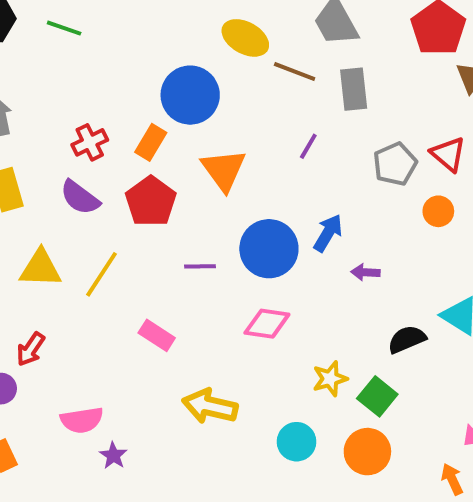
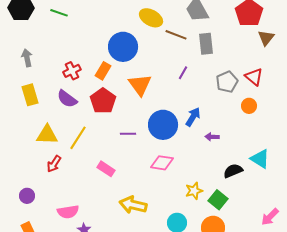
red arrow: (31, 349) -> (54, 164), moved

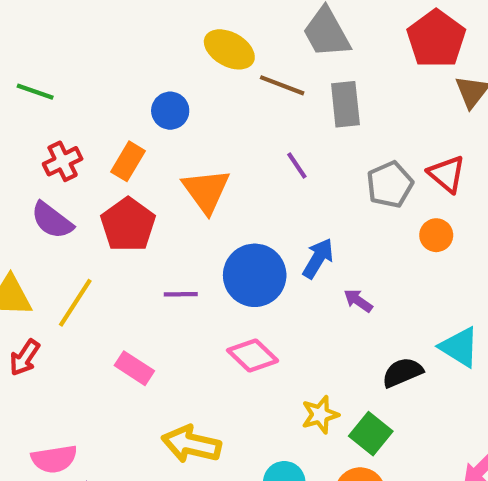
green line: (59, 13) -> (35, 92), moved
blue circle: (123, 47) -> (170, 111), size x0.6
purple line: (183, 73) -> (297, 166), turned -64
purple arrow: (212, 137) -> (358, 301), turned 32
pink diamond: (162, 163) -> (253, 356), turned 35

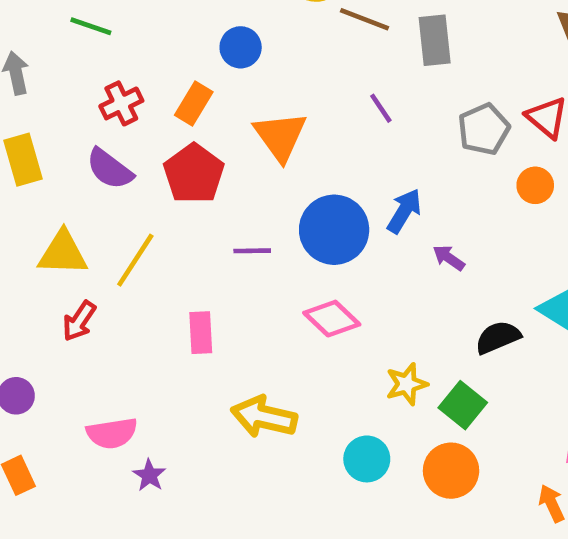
pink rectangle: (134, 368) -> (201, 333), turned 54

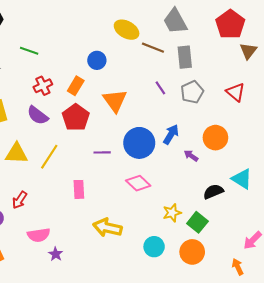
gray pentagon: (484, 129) -> (192, 92), moved
orange circle: (535, 185) -> (215, 138), moved, size x1.5
red arrow: (79, 321) -> (20, 200), moved

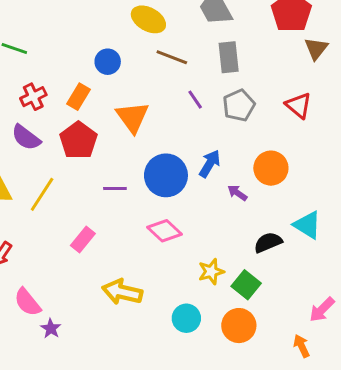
brown line: (153, 48) -> (172, 57), moved
pink rectangle: (79, 189) -> (83, 240), turned 42
pink semicircle: (39, 235) -> (27, 302), turned 60

